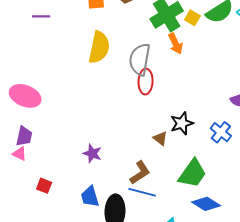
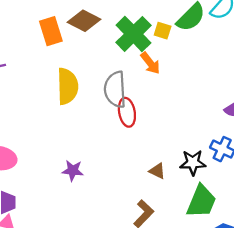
black star: (182, 123) -> (193, 163), moved, turned 30
purple star: (92, 153) -> (73, 170), moved

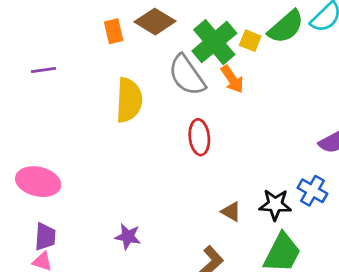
orange rectangle: (51, 31) -> (114, 31), size x0.7
gray semicircle: (115, 89) -> (187, 75), moved, turned -36
purple star: (73, 170) -> (128, 237), moved

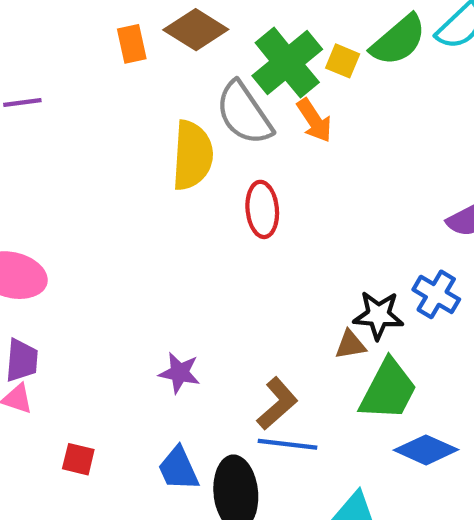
yellow semicircle: (129, 100) -> (192, 155), moved
brown triangle: (231, 212) -> (350, 345), moved, turned -40
purple star: (128, 237) -> (179, 373), moved

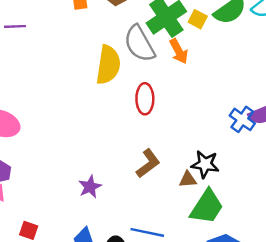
blue cross: (436, 294) -> (242, 119), moved
purple star: (179, 373) -> (90, 187), turned 30
brown L-shape: (277, 404) -> (148, 163), moved

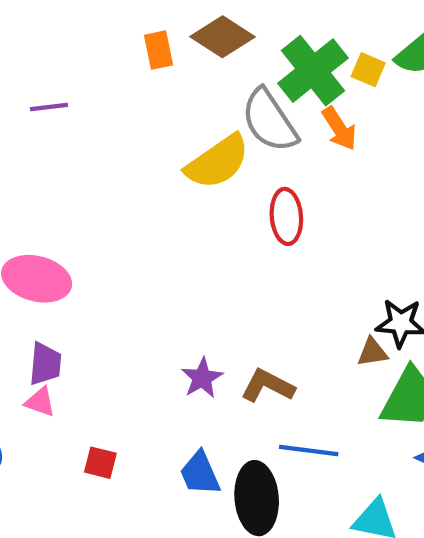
yellow semicircle: (108, 65) -> (218, 162), turned 51
brown L-shape: (148, 163) -> (268, 386), moved, turned -112

